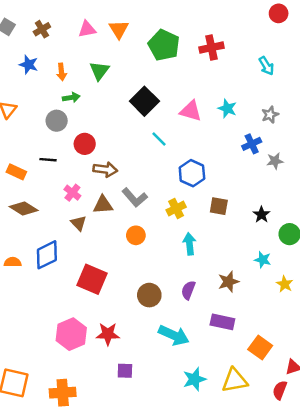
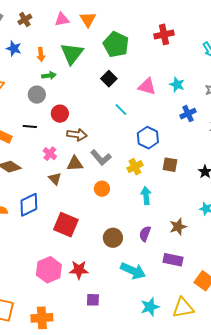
green pentagon: (164, 45) -> (116, 44), moved
green triangle: (99, 71) -> (72, 54), size x1.4
black square: (144, 101) -> (109, 79), size x0.7
blue cross: (252, 144) -> (188, 114), moved

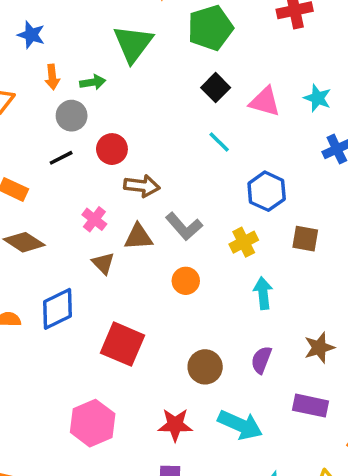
green pentagon: (116, 44) -> (210, 28), turned 30
orange arrow: (41, 55) -> (52, 77), moved
black square: (109, 79) -> (216, 88), moved
black line: (30, 127) -> (61, 158), moved, turned -32
red star: (79, 270) -> (175, 425), moved

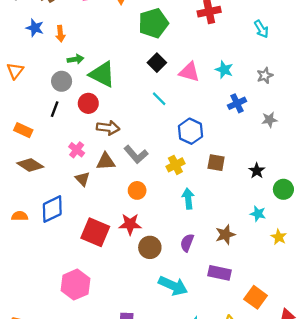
green triangle: (133, 44) -> (102, 74), moved, turned -40
orange arrow: (52, 77) -> (60, 34), moved
black line: (61, 158) -> (55, 109), turned -42
red star: (175, 425) -> (130, 224), moved

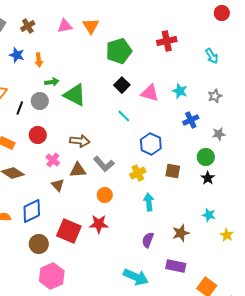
red circle: (88, 103) -> (38, 135), moved
black line: (55, 109) -> (20, 108), moved
green circle: (283, 189) -> (206, 157), moved
brown circle: (150, 247) -> (39, 244), moved

